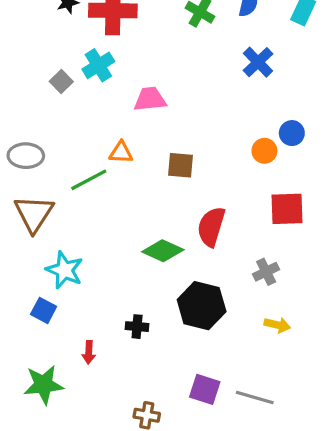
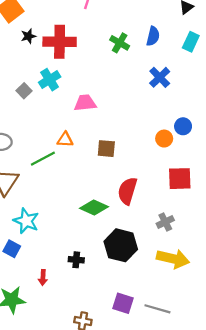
yellow arrow: (277, 325) -> (173, 259), size x1.8

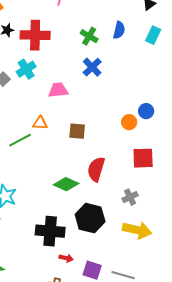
blue cross: (160, 77) -> (92, 67), moved
black cross: (76, 260) -> (50, 231), size x2.0
red arrow: (43, 278) -> (66, 258), moved, turned -80

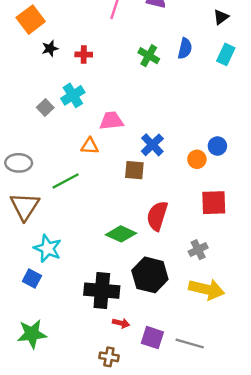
red cross: (35, 35) -> (84, 54), size x0.5
blue cross: (92, 67) -> (152, 145), moved
orange triangle: (40, 123) -> (90, 146), moved

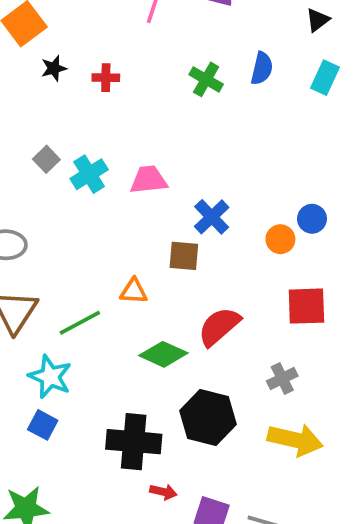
cyan cross: (73, 95) -> (89, 174), moved
orange triangle: (90, 146) -> (134, 291), moved
green line: (66, 181) -> (80, 323), moved
red semicircle: (157, 216) -> (219, 326), turned 32
blue square: (32, 279) -> (43, 425), moved

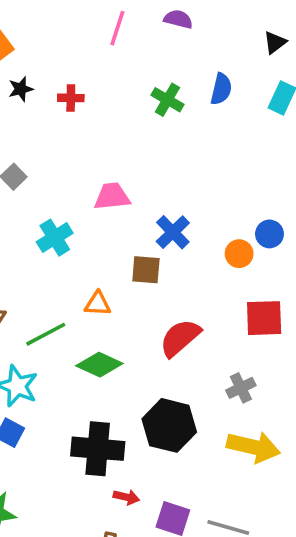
cyan cross: (89, 174) -> (55, 238), moved
green diamond: (163, 354) -> (99, 365), moved

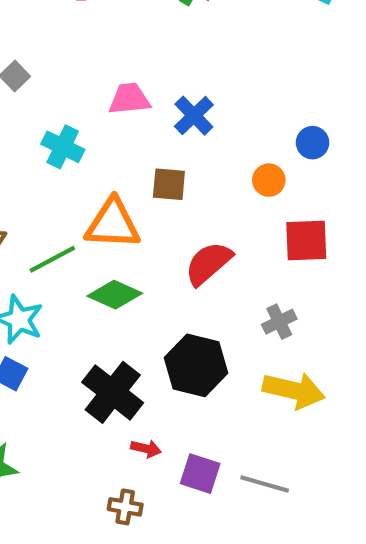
blue cross: (173, 232) -> (194, 116), moved
cyan cross: (55, 238) -> (63, 147), turned -32
orange circle: (239, 254) -> (269, 180), moved
orange triangle: (98, 304) -> (113, 224), size x1.8
black cross: (98, 449) -> (113, 392), turned 33

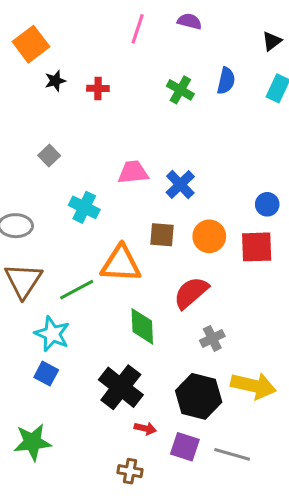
orange circle: (269, 180) -> (209, 236), moved, size x1.4
red square: (306, 240) -> (257, 247), moved
green diamond: (115, 295) -> (142, 326), moved, turned 63
gray cross: (279, 322) -> (212, 338), moved
black hexagon: (196, 365) -> (199, 396), moved

